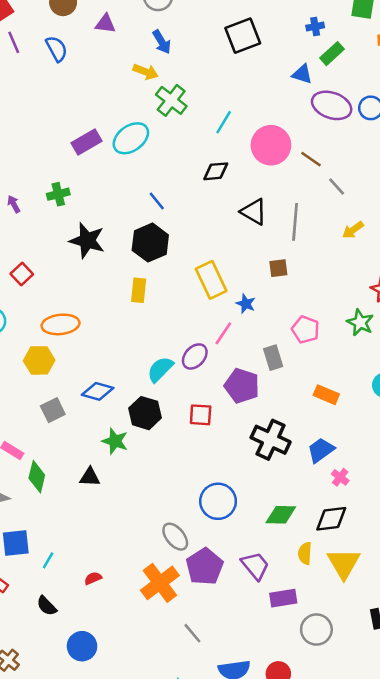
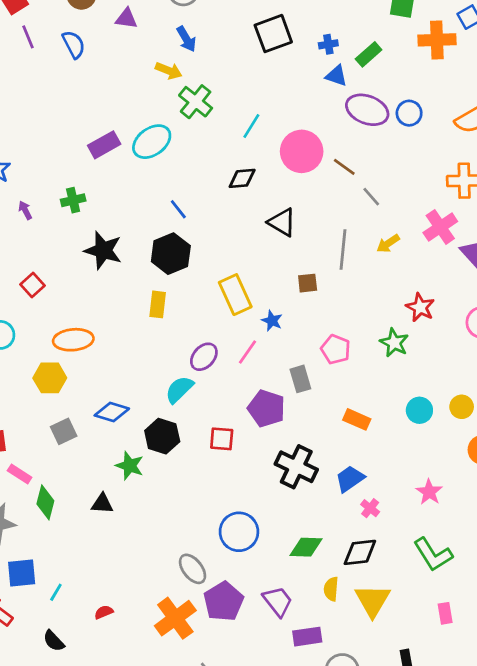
blue cross: (315, 27) -> (328, 44), moved
gray line: (295, 222) -> (343, 250), moved
purple ellipse: (195, 356) -> (204, 357), moved

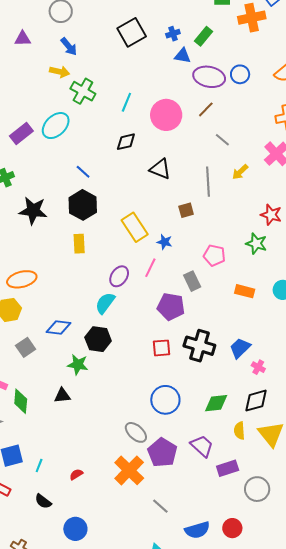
brown line: (344, 167) -> (206, 109), moved, turned -72
orange rectangle: (357, 419) -> (245, 291), moved
red square: (222, 439) -> (162, 348), moved

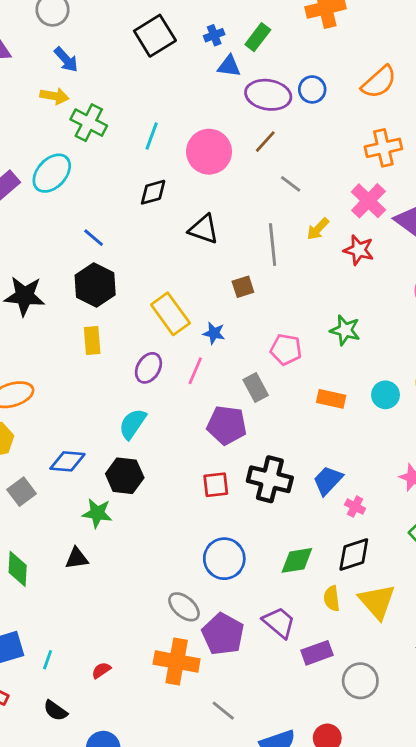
red star: (271, 215) -> (359, 250), moved
purple ellipse: (119, 276) -> (148, 368), moved
orange cross: (129, 470) -> (177, 661), turned -32

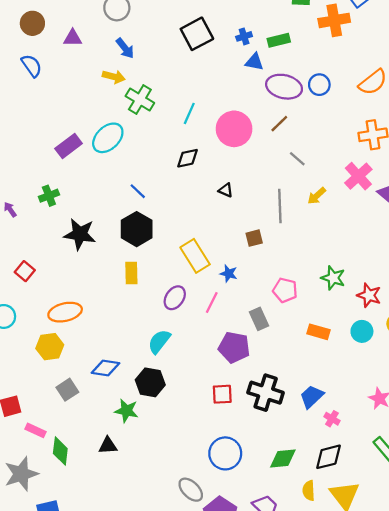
green rectangle: (258, 37) -> (279, 40), turned 35
black triangle: (204, 229) -> (226, 190), size x0.6
red star: (359, 250) -> (369, 295), moved

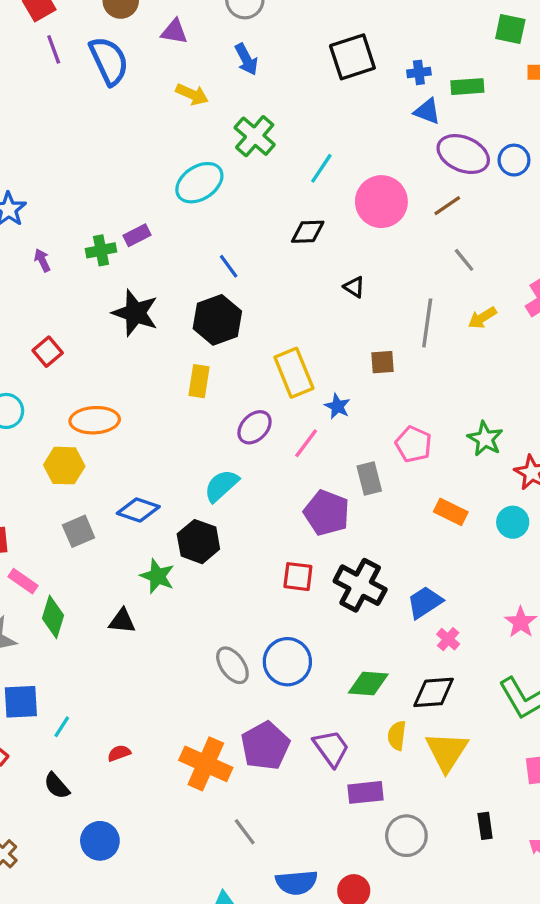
blue semicircle: (32, 66) -> (109, 61), size x1.4
yellow arrow: (114, 77) -> (192, 94), moved
purple rectangle: (69, 146) -> (137, 235), moved, size x0.7
gray ellipse: (191, 490) -> (232, 665), moved

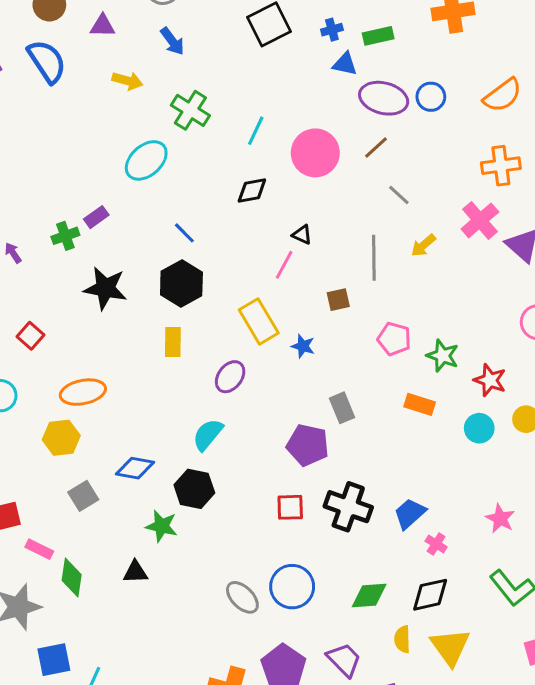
pink line: (306, 443) -> (284, 265), moved
pink pentagon: (414, 444) -> (394, 339), moved
orange rectangle: (451, 512) -> (420, 404), moved

